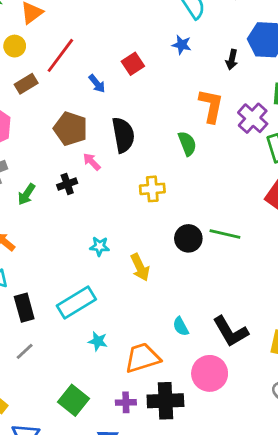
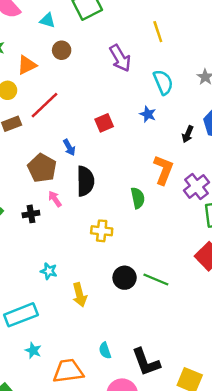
blue arrow: (97, 84) -> (69, 147), moved

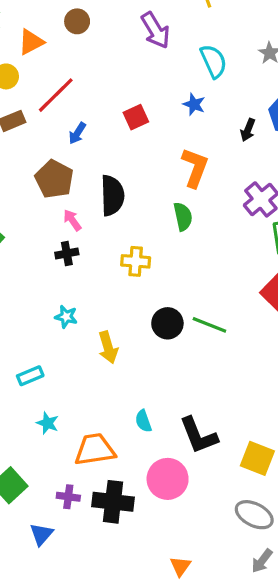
blue arrow: (69, 147) -> (77, 133), moved, turned 63
orange L-shape: (163, 170) -> (195, 168), moved
black cross: (31, 214) -> (67, 254), moved
cyan rectangle: (21, 315) -> (30, 376), size x0.6

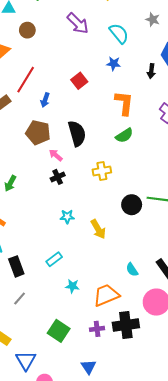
green semicircle: (183, 217) -> (124, 135), turned 84
blue triangle: (41, 534) -> (89, 367), moved

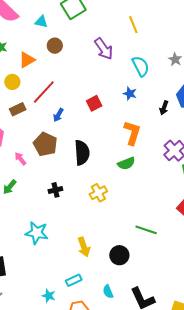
pink arrow: (56, 155) -> (20, 159), moved
yellow cross: (102, 171) -> (98, 193), turned -30
black circle: (132, 205) -> (119, 255), moved
cyan star: (67, 217) -> (37, 233), moved, size x1.6
cyan rectangle: (54, 259) -> (74, 280), moved

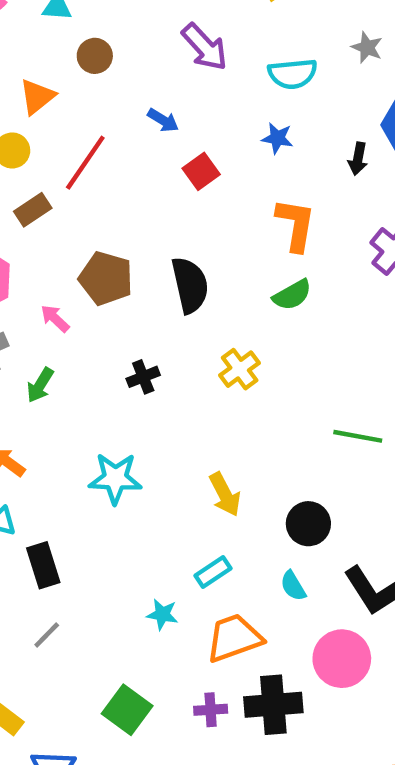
cyan semicircle: (141, 66) -> (292, 74), turned 120
blue arrow: (58, 115) -> (163, 120), moved, turned -80
black circle: (119, 255) -> (308, 524), moved

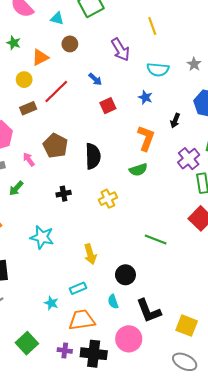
black arrow: (358, 159) -> (175, 121), moved

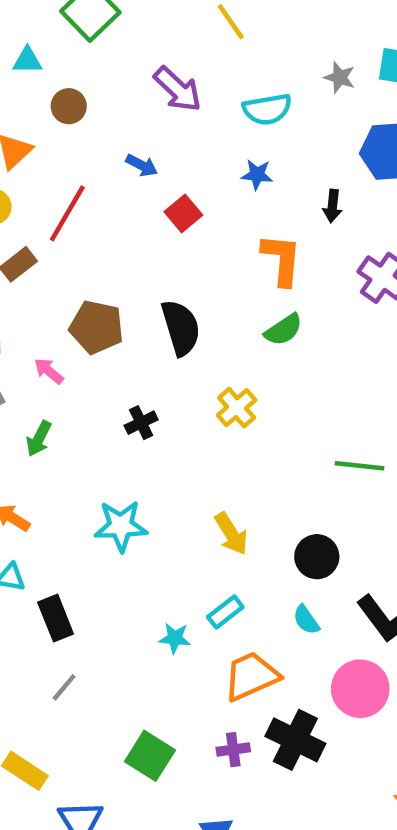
cyan star: (51, 303) -> (175, 638), moved
black cross: (94, 354) -> (295, 740), turned 35

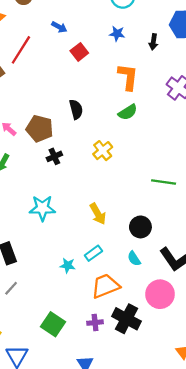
black arrow: (332, 206) -> (153, 42), moved
brown pentagon: (97, 327) -> (40, 129), moved
black semicircle: (181, 328) -> (76, 109), size x0.7

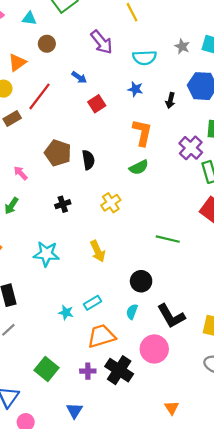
brown pentagon: (40, 129) -> (58, 153), moved
yellow arrow: (98, 214) -> (98, 251), moved
cyan semicircle: (134, 259) -> (132, 312), turned 48

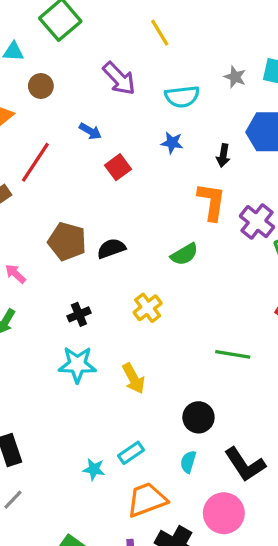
orange L-shape: (142, 133) -> (212, 202), moved
black semicircle: (88, 160) -> (111, 248), turned -96
cyan star: (46, 254) -> (77, 365), moved

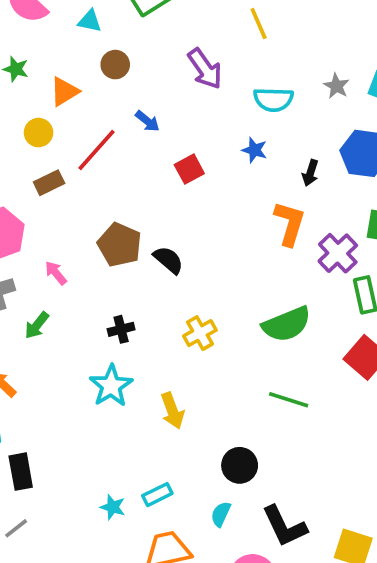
blue arrow: (90, 131) -> (147, 121), moved
black semicircle: (111, 248) -> (168, 260), turned 52
green semicircle: (184, 254) -> (287, 324), moved, size x1.5
cyan star: (77, 365) -> (111, 386), turned 30

